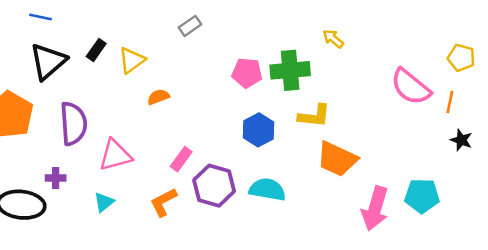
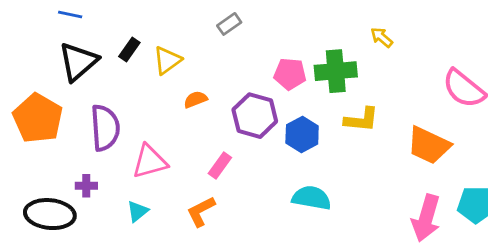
orange trapezoid: (337, 159) -> (429, 145), moved
purple hexagon: (214, 186) -> (255, 116), moved

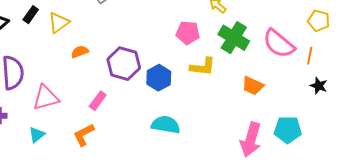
green cross: (336, 71) -> (234, 38), moved, turned 36
pink pentagon: (290, 74) -> (188, 33), moved
orange trapezoid: (429, 145) -> (253, 86), size x0.7

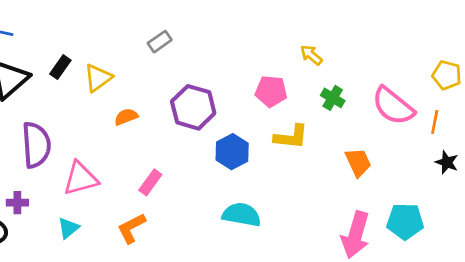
green cross: (234, 38) -> (333, 98), size x0.6
purple hexagon: (124, 64) -> (193, 107), moved
orange trapezoid: (253, 86) -> (358, 162), turned -140

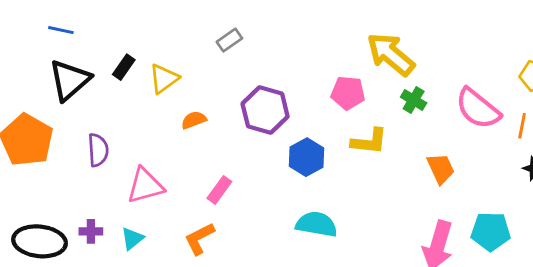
yellow arrow: (311, 55) -> (391, 54), size x2.0
purple semicircle: (36, 145) -> (98, 150), size x0.7
purple cross: (17, 203) -> (91, 231), moved

